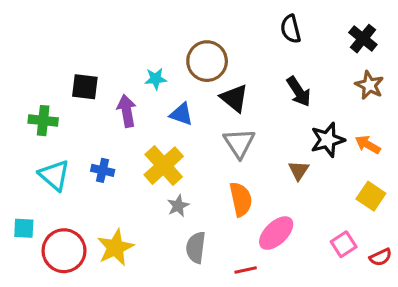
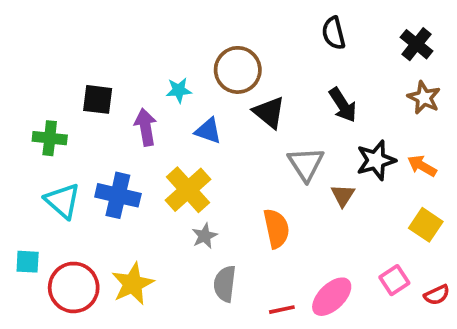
gray triangle: (239, 143) -> (306, 164), moved
blue cross: (103, 170) -> (118, 195), size x1.6
pink ellipse: (276, 233) -> (332, 297), moved

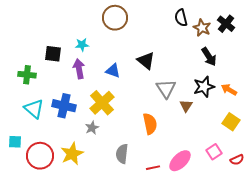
brown circle: (238, 70) -> (115, 18), moved
cyan star: (179, 90) -> (82, 45), moved
brown star: (424, 98) -> (202, 28), moved
black arrow: (343, 105) -> (209, 57), moved
gray star: (205, 236) -> (92, 128), moved

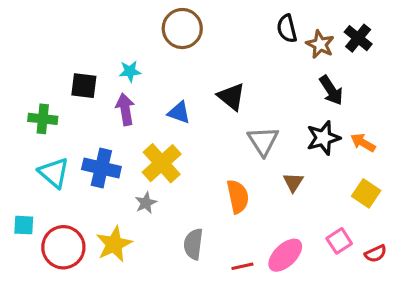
brown triangle: (186, 106) -> (293, 182), moved

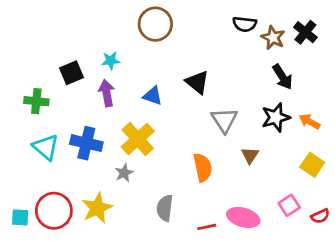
black semicircle: (287, 29) -> (245, 24), turned -70
black square: (84, 86) -> (71, 73), turned -30
cyan square: (24, 225) -> (20, 217), moved
pink ellipse: (285, 255) -> (243, 217), turned 60

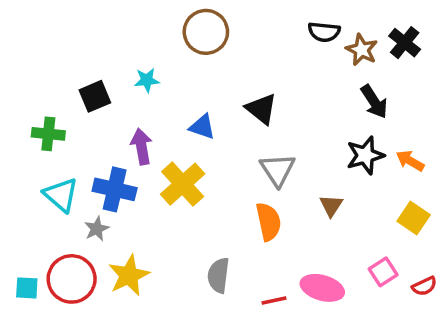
purple arrow: (107, 93) -> (141, 146), moved
gray triangle: (224, 120) -> (278, 170), moved
gray star: (124, 173) -> (97, 229), moved

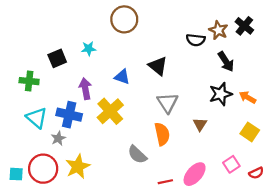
black semicircle: (324, 32) -> (196, 40), moved
gray semicircle: (218, 275) -> (137, 155), moved, turned -54
pink ellipse: (322, 288) -> (195, 174), turned -65

